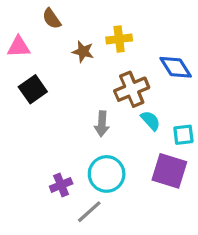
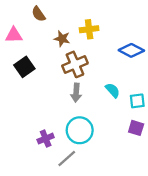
blue diamond: (176, 67) -> (131, 50), turned -30
brown cross: (132, 89) -> (75, 64), moved
purple square: (169, 171) -> (136, 128), moved, size x0.6

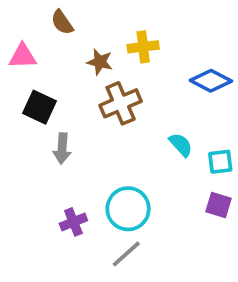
black square: (24, 67) -> (40, 107), turned -30
gray arrow: (76, 93) -> (62, 149), moved
gray line: (67, 158) -> (126, 254), moved

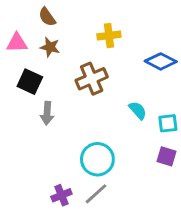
brown star: (100, 62) -> (50, 47), moved
purple cross: (73, 222) -> (61, 195), moved

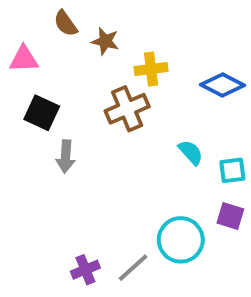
yellow cross: (109, 36) -> (151, 69), moved
brown star: (50, 47) -> (105, 41), moved
cyan circle: (97, 159) -> (181, 240), moved

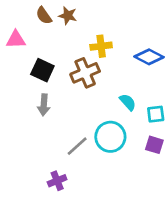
brown star: (105, 41) -> (68, 16), moved
black square: (42, 113) -> (42, 70), moved
cyan circle: (181, 240) -> (110, 137), moved
gray line: (133, 268) -> (77, 146), moved

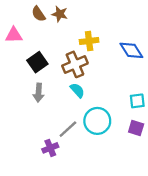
blue diamond: (149, 57) -> (131, 50), turned 30
black square: (42, 70) -> (37, 62), turned 30
cyan semicircle: (128, 102) -> (77, 90), moved
purple cross: (57, 181) -> (50, 148), moved

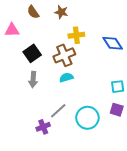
brown star: (60, 14) -> (61, 12), moved
cyan semicircle: (77, 90) -> (66, 78), turned -64
cyan circle: (97, 121) -> (87, 118), moved

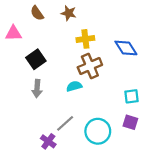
brown cross: (64, 55) -> (90, 66), moved
purple cross: (43, 127) -> (48, 141), turned -32

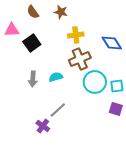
black square: (36, 59) -> (32, 43), moved
cyan semicircle: (74, 86) -> (56, 77), moved
cyan circle: (98, 131) -> (95, 82), moved

